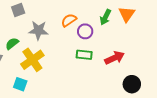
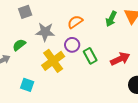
purple circle: (85, 31) -> (72, 45), moved
green rectangle: (84, 55) -> (90, 56), turned 56
yellow cross: (32, 60) -> (53, 61), moved

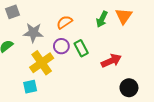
green rectangle: (90, 56) -> (81, 48), moved
cyan square: (27, 85) -> (30, 87), moved, turned -32

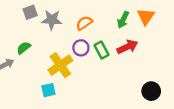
gray star: (33, 33) -> (52, 20), moved
red arrow: (111, 61) -> (127, 47), moved

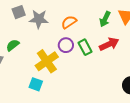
cyan square: (48, 90) -> (36, 84), turned 32

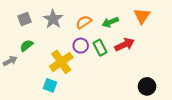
gray square: (19, 12) -> (25, 19), moved
gray star: (39, 19) -> (53, 19), turned 30
green arrow: (105, 19) -> (110, 22), moved, turned 42

